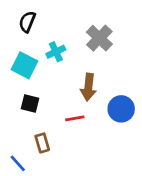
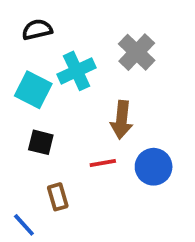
black semicircle: (27, 22) -> (37, 30), turned 55
cyan cross: (56, 52) -> (77, 71), size x1.4
blue circle: (121, 109) -> (154, 167), moved

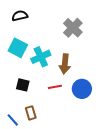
cyan cross: (77, 71) -> (41, 57), moved
black square: (41, 142) -> (23, 85), moved
brown rectangle: (58, 197) -> (31, 113), moved

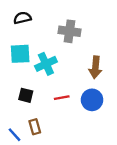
gray cross: (73, 28) -> (70, 31), moved, turned -36
cyan square: (18, 48) -> (20, 54), turned -30
brown arrow: (65, 64) -> (95, 67), moved

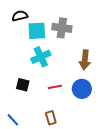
cyan square: (20, 54) -> (37, 31), moved
brown rectangle: (35, 127) -> (51, 118), moved

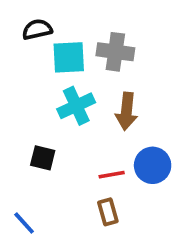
brown arrow: (85, 60) -> (126, 111), moved
red line: (55, 87) -> (112, 175), moved
brown rectangle: (51, 118) -> (108, 212), moved

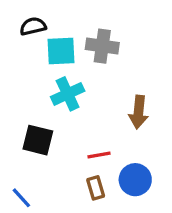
brown arrow: (126, 111) -> (139, 112), moved
black square: (43, 158) -> (38, 140), size x1.4
blue circle: (153, 165) -> (135, 180), moved

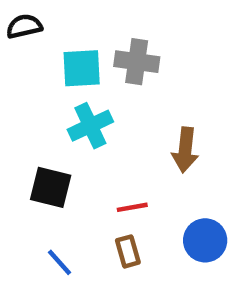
black semicircle: (33, 26) -> (24, 26), moved
blue circle: (135, 180) -> (205, 240), moved
blue line: (21, 198) -> (59, 262), moved

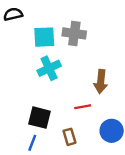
black square: (51, 187) -> (39, 118), moved
red line: (132, 207) -> (83, 107), moved
blue line: (59, 262) -> (32, 143), turned 63

